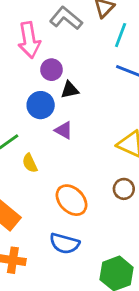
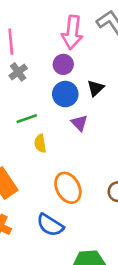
purple circle: (51, 70) -> (63, 64), moved
black triangle: (70, 90) -> (96, 88), turned -48

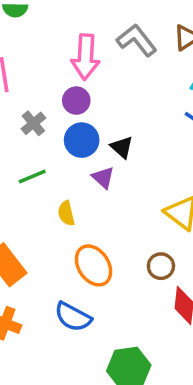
gray cross: (18, 72) -> (33, 123), moved
black triangle: (96, 88) -> (122, 147), moved, turned -30
yellow semicircle: (40, 143) -> (66, 213), moved

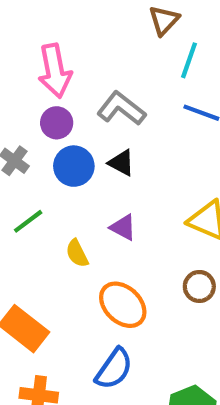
gray L-shape: (137, 40) -> (121, 108), moved
purple triangle: (103, 178) -> (123, 227), moved
blue semicircle: (73, 317) -> (114, 369), turned -69

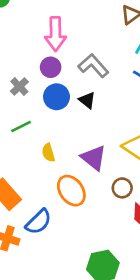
purple triangle: (123, 227) -> (94, 158), moved, size x1.5
blue semicircle: (114, 369) -> (39, 222), moved

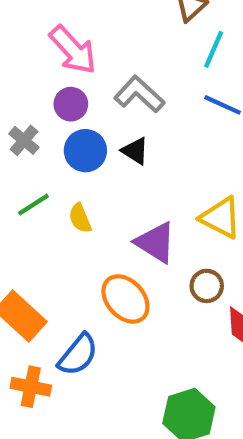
pink arrow: (55, 34) -> (73, 50), turned -36
yellow semicircle: (48, 153) -> (80, 218), moved

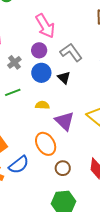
yellow semicircle: (80, 218) -> (42, 105), moved, turned 104
brown circle: (207, 286) -> (63, 168), moved

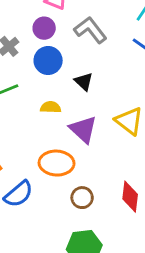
black triangle: (64, 78) -> (84, 82), moved
orange ellipse: (46, 144) -> (57, 163), turned -55

